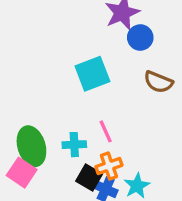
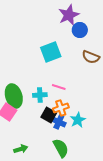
pink line: (106, 131) -> (59, 87), turned -48

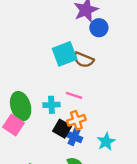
brown semicircle: (91, 57) -> (83, 60), moved
cyan star: (78, 120) -> (106, 142), moved

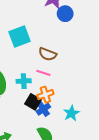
cyan square: (65, 54) -> (20, 36), moved
brown semicircle: (83, 60) -> (48, 54), moved
blue cross: (74, 137) -> (43, 109), turned 32

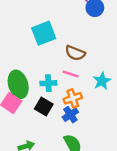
black square: (33, 102) -> (44, 106), moved
cyan star: (71, 113) -> (102, 81), moved

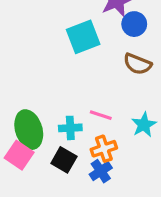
cyan square: (44, 33) -> (83, 37), moved
brown semicircle: (75, 53) -> (137, 64), moved

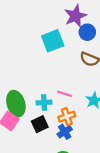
black square: (64, 160) -> (40, 124), turned 35

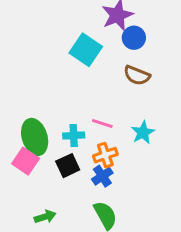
cyan square: (53, 41) -> (86, 50), turned -35

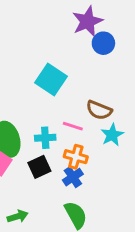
cyan square: (86, 50) -> (51, 80), moved
brown semicircle: (137, 75) -> (99, 110), moved
orange cross: (105, 155) -> (76, 157), turned 35

